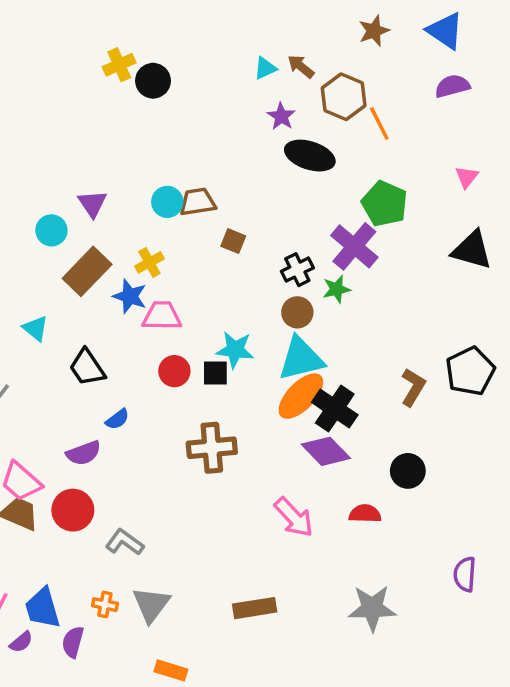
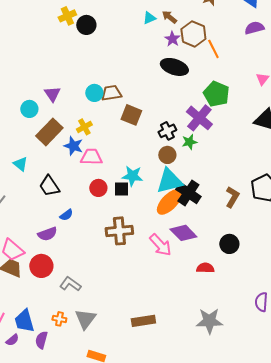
purple star: (281, 116) -> (172, 39), moved
brown square: (233, 241) -> (131, 115), size x1.5
black cross: (335, 409) -> (188, 193), moved
pink arrow: (294, 517) -> (160, 245), moved

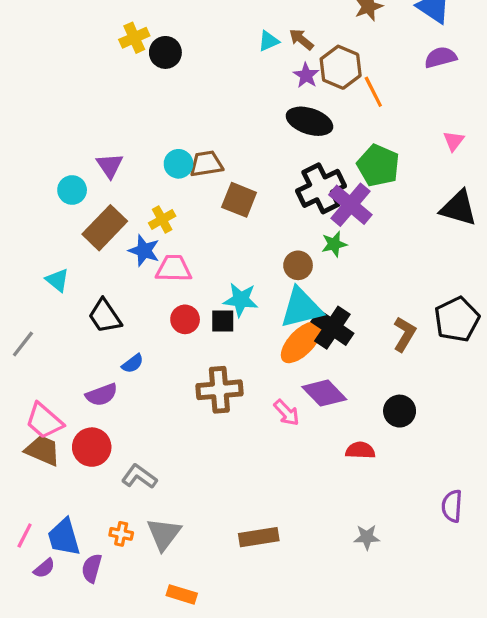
black cross: (167, 131) -> (321, 188), moved, size x1.6
pink arrow: (160, 245) -> (287, 413), size x0.7
gray star: (209, 321) -> (367, 537), size x0.6

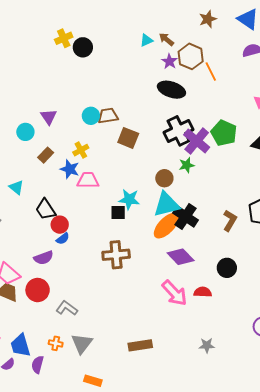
green pentagon: (378, 165) -> (224, 133), moved
brown rectangle: (105, 228) -> (46, 155), size x0.6
red circle: (185, 319) -> (60, 225), moved
pink arrow: (287, 413) -> (174, 293), moved, size x1.6

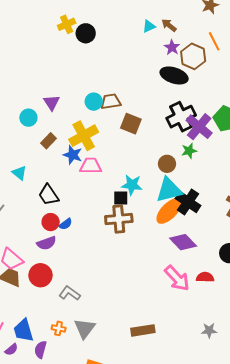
brown hexagon: (191, 56) -> (193, 56), moved
orange line: (211, 71) -> (214, 41), moved
yellow cross: (81, 150) -> (84, 136), size x1.8
red circle: (60, 225) -> (51, 222), moved
brown cross: (116, 255) -> (119, 219), moved

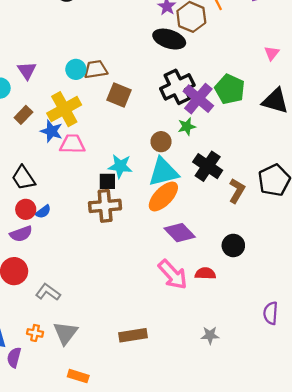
black cross: (188, 202) -> (208, 166), moved

